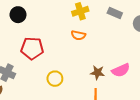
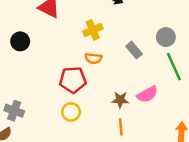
gray rectangle: (115, 13) -> (134, 50), moved, turned 32
red pentagon: (32, 48) -> (73, 80), moved

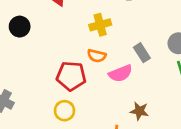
pink semicircle: (147, 94) -> (120, 73), moved
brown star: (120, 100) -> (139, 111), moved

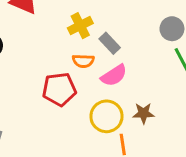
gray rectangle: (142, 53) -> (110, 43), moved
yellow circle: (64, 111) -> (106, 116), moved, size x1.4

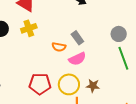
yellow cross: (80, 26) -> (29, 28), moved
red pentagon: (59, 89) -> (40, 84), moved

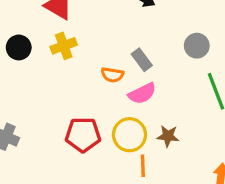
gray circle: (119, 34) -> (197, 46), moved

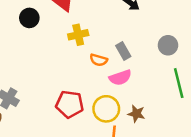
yellow cross: (64, 46) -> (78, 35), moved
black circle: (19, 47) -> (29, 18), moved

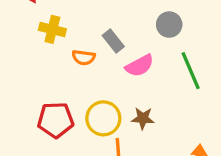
yellow cross: (78, 35) -> (52, 29), turned 36
pink semicircle: (120, 78) -> (140, 66), moved

